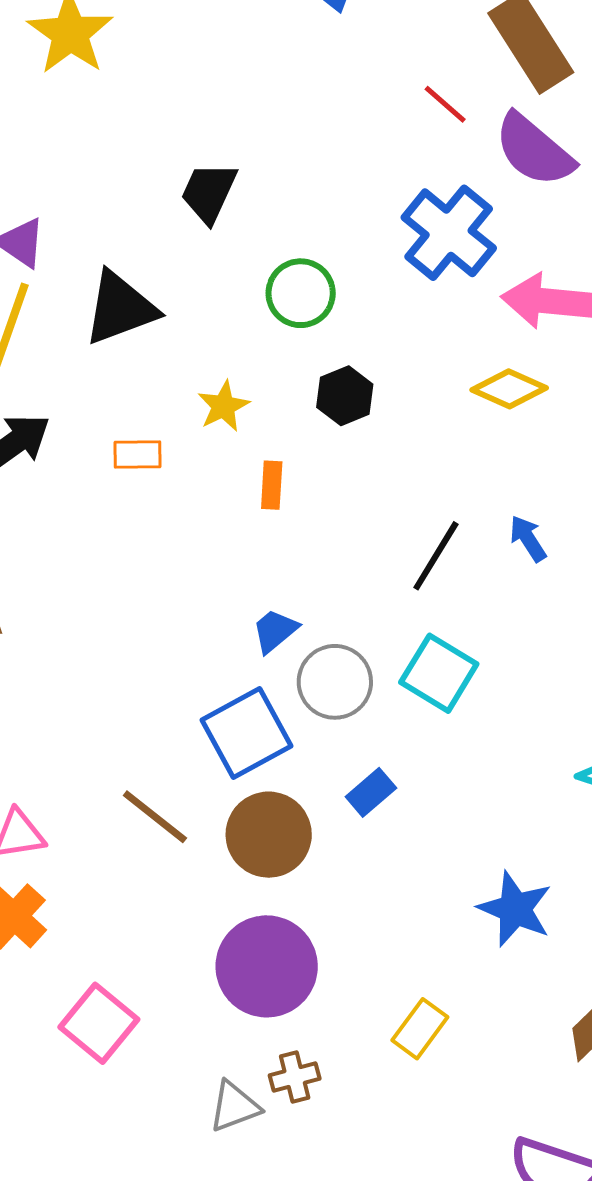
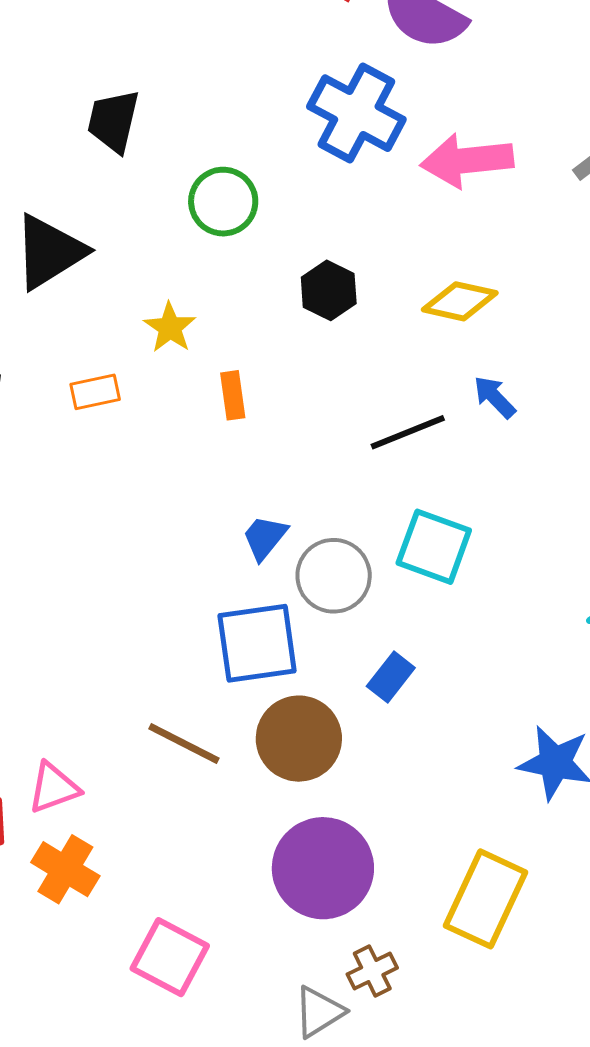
yellow diamond: (509, 389) -> (460, 301), moved
black hexagon: (345, 396) -> (329, 290), moved
black line: (436, 556) -> (408, 432), turned 48
blue square: (247, 733) -> (257, 643), turned 32
yellow rectangle: (420, 1029) -> (486, 899), size x1.6

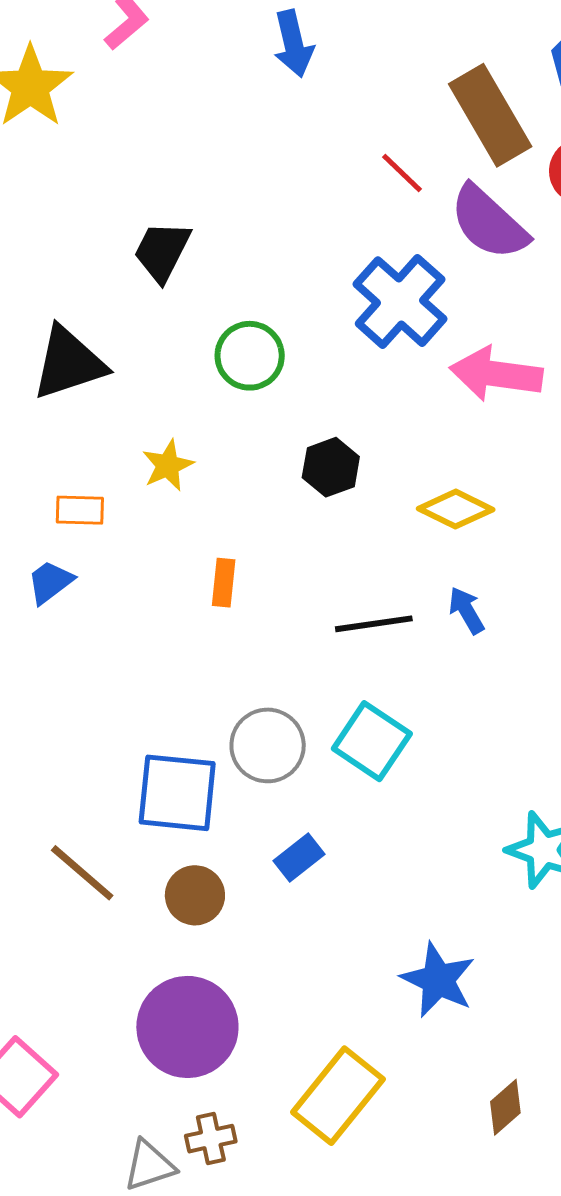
orange rectangle: (233, 395) -> (224, 583), moved
blue trapezoid: (265, 537) -> (50, 582), moved
brown circle: (299, 739) -> (195, 895), size x0.7

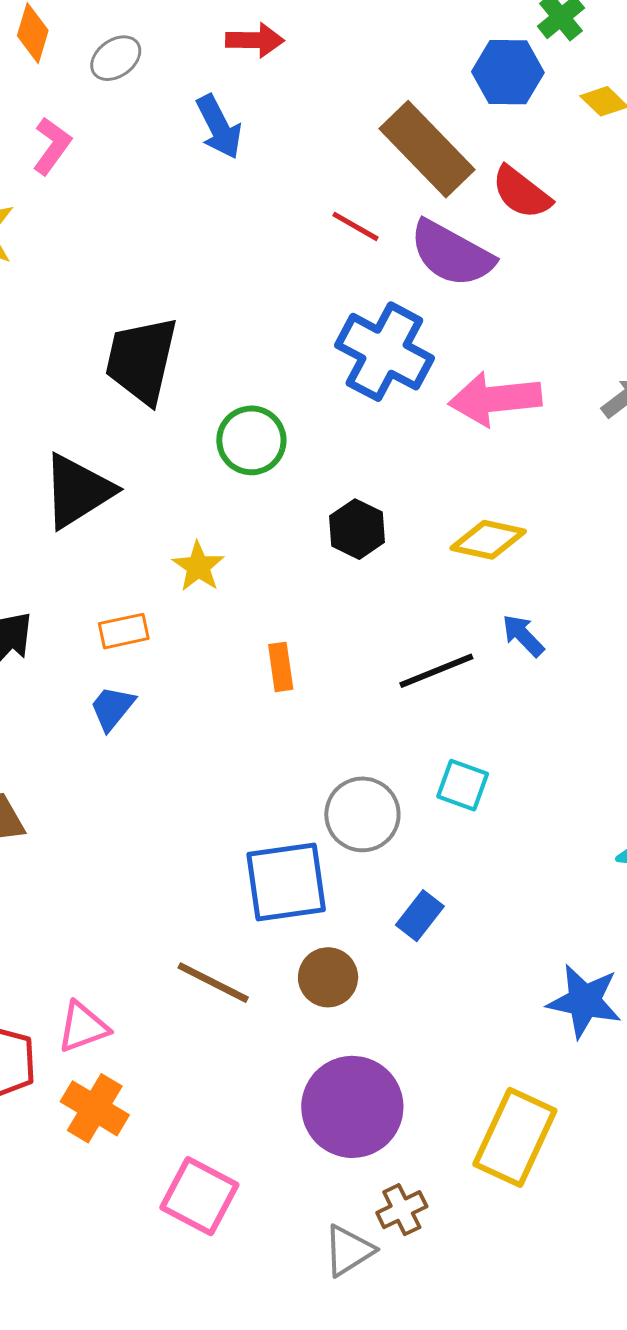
black trapezoid: (162, 251) -> (141, 360), size x1.4
cyan square: (372, 741) -> (463, 785), size x0.7

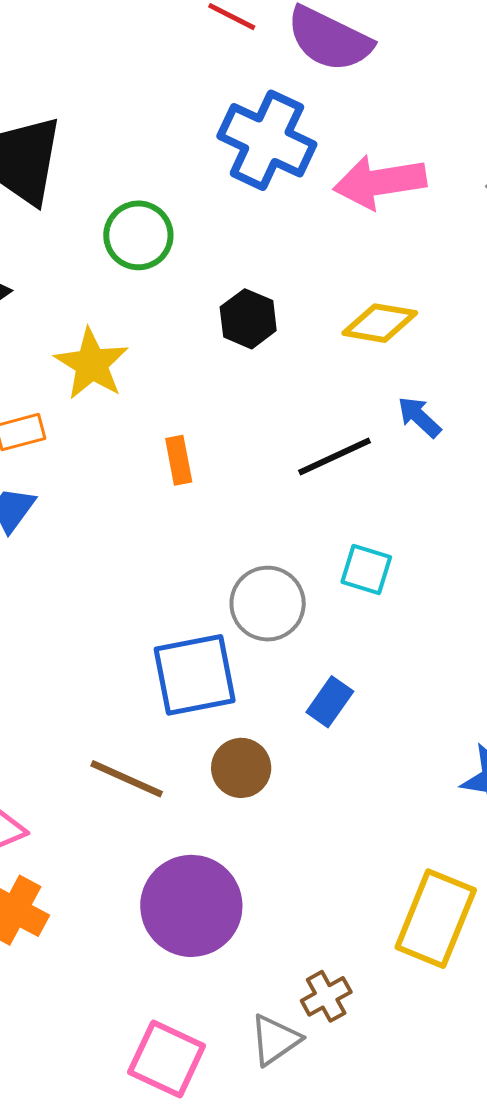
yellow star: (198, 567) -> (92, 364), size x1.4
purple circle: (352, 1107) -> (191, 906), moved
pink square: (199, 1196) -> (167, 1059), moved

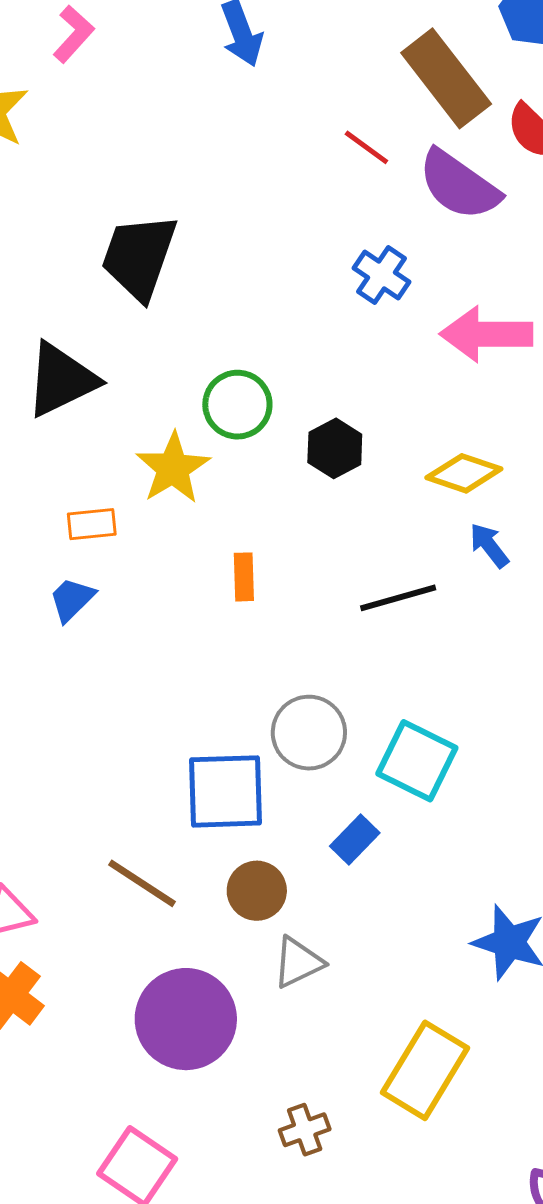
blue cross: (267, 140) -> (382, 275), size x0.6
green circle: (138, 235) -> (237, 405), moved
blue arrow: (419, 417) -> (489, 545), moved
cyan square: (366, 569) -> (417, 761), moved, size x1.5
gray triangle: (275, 1040) -> (298, 962), moved

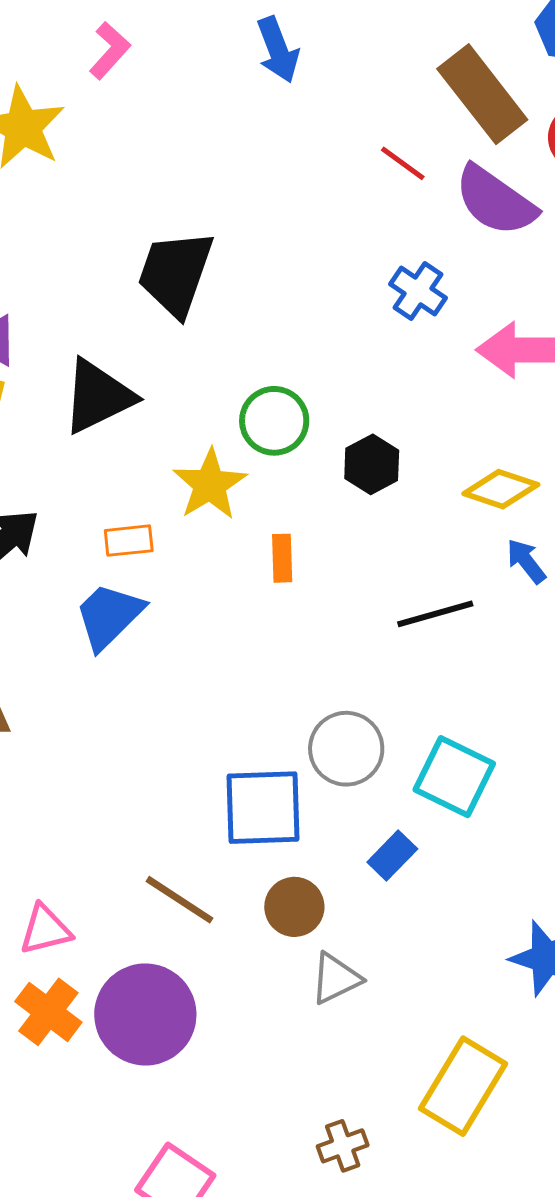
orange rectangle: (244, 577) -> (282, 558), moved
blue trapezoid: (72, 599) -> (109, 616), size x1.5
purple circle: (186, 1019) -> (145, 1014), moved

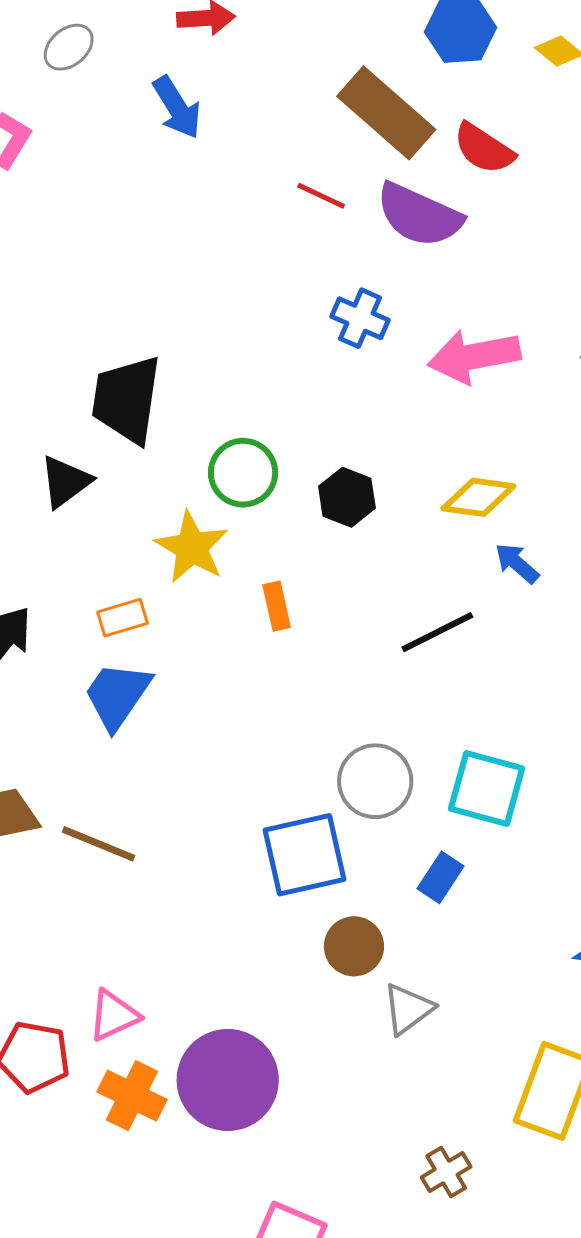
black trapezoid: (176, 273) -> (127, 399), moved
black triangle: (98, 396) -> (65, 482), size x0.7
brown line: (180, 900) -> (99, 844), moved

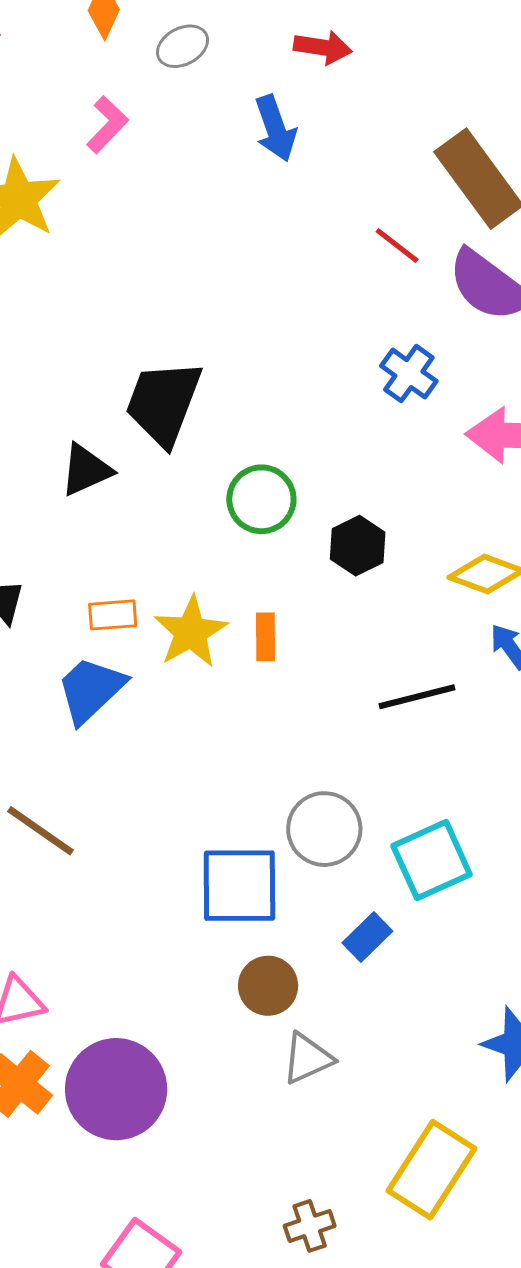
yellow star: (192, 547) -> (191, 632), moved
cyan square: (487, 788) -> (432, 860), turned 38

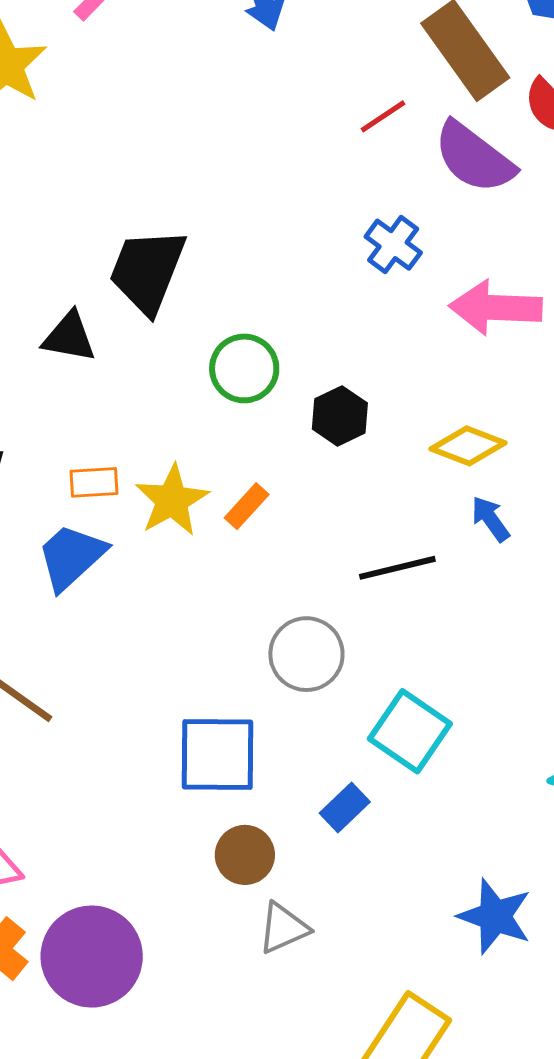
red line: (397, 246) -> (383, 116), turned -72
black triangle: (86, 470) -> (69, 337), turned 34
orange rectangle: (266, 637) -> (247, 506), turned 42
gray circle: (324, 829) -> (306, 654), moved
cyan square: (432, 860) -> (410, 731), turned -32

